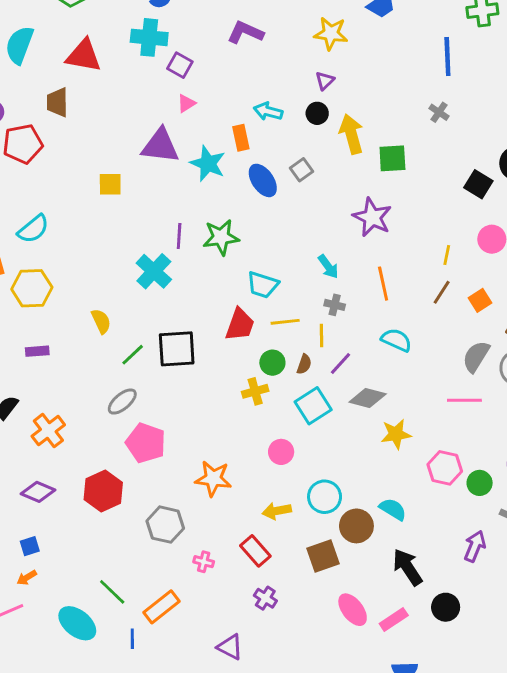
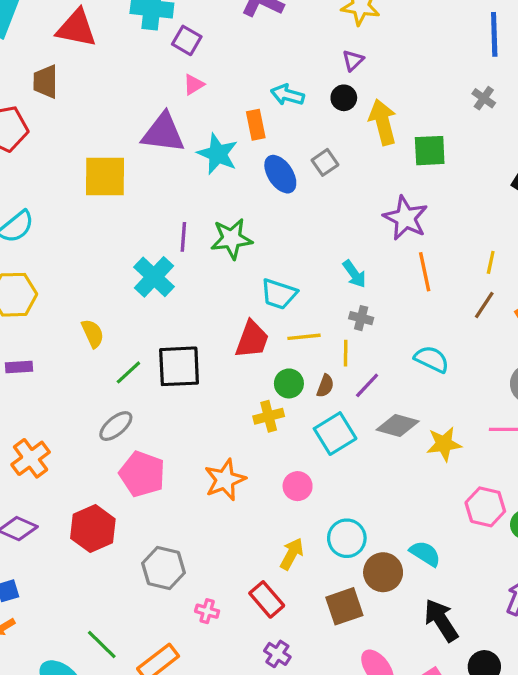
yellow square: (110, 184) -> (105, 176), size x1.6
orange line: (383, 284) -> (425, 272), moved
yellow star: (396, 434) -> (444, 444), moved
orange star: (213, 479) -> (225, 480), moved, turned -30
yellow arrow: (277, 511) -> (292, 554), turned 128

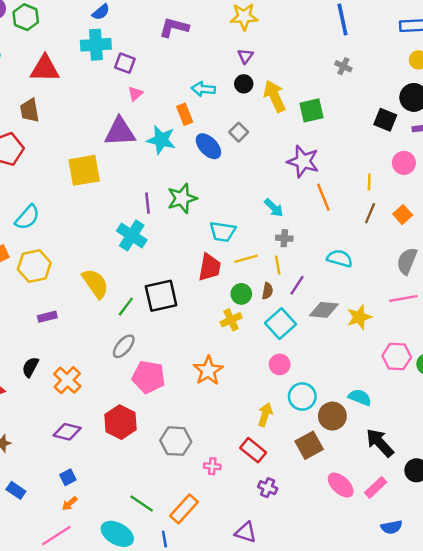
yellow semicircle: (93, 333) -> (95, 283), size x1.5
pink circle: (298, 486) -> (280, 364), moved

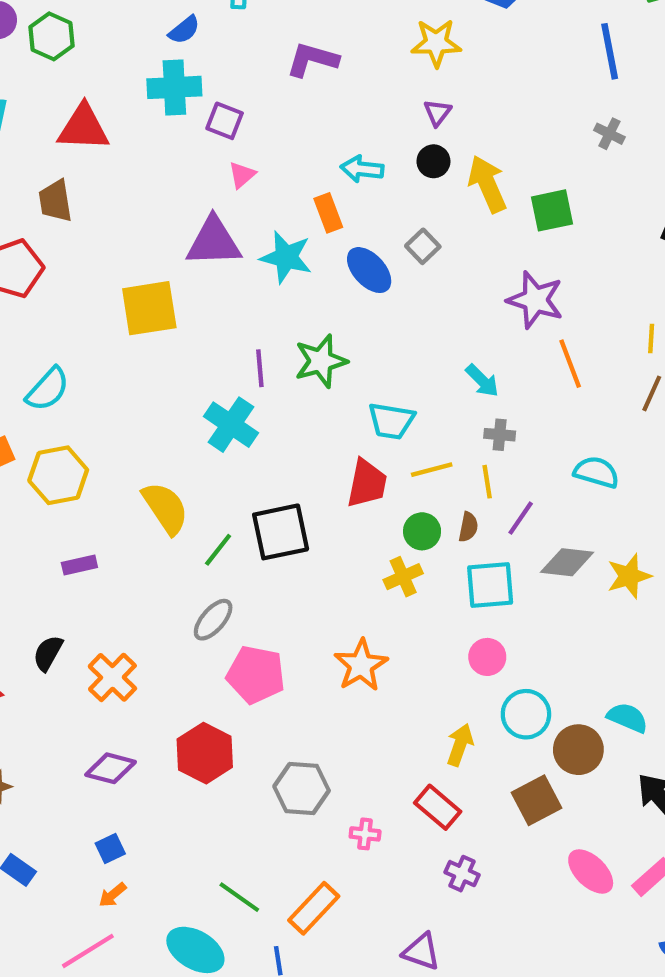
cyan square: (280, 324) -> (490, 585), turned 36

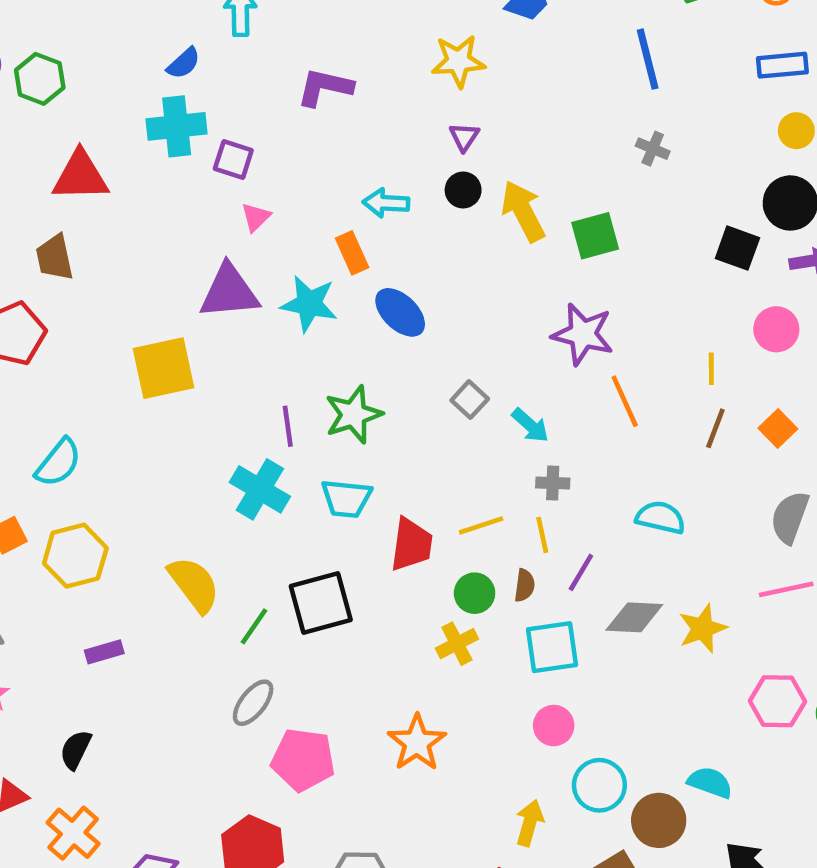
gray square: (423, 246) -> (470, 400), moved
cyan trapezoid: (391, 421) -> (346, 498), moved
orange cross: (112, 677) -> (73, 833), moved

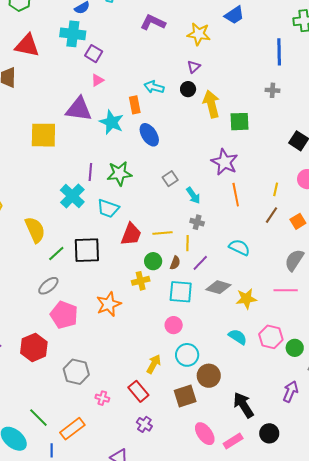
purple L-shape: (325, 87) -> (153, 22), moved
gray cross: (653, 149) -> (272, 90), turned -32
orange star: (417, 743) -> (109, 304), moved
cyan semicircle: (710, 782) -> (238, 337), moved

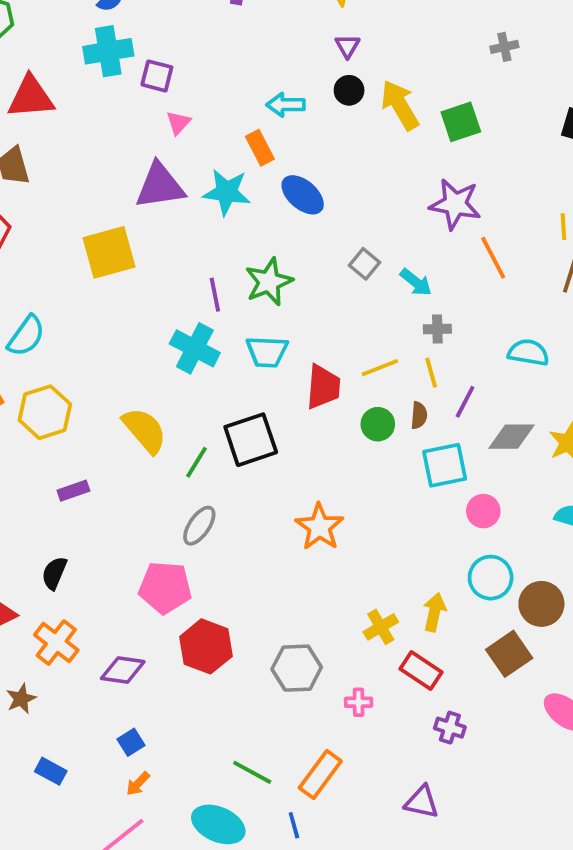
yellow cross: (141, 281) -> (381, 627), moved
pink pentagon: (64, 315) -> (165, 588), moved
pink circle: (174, 325) -> (483, 511), moved

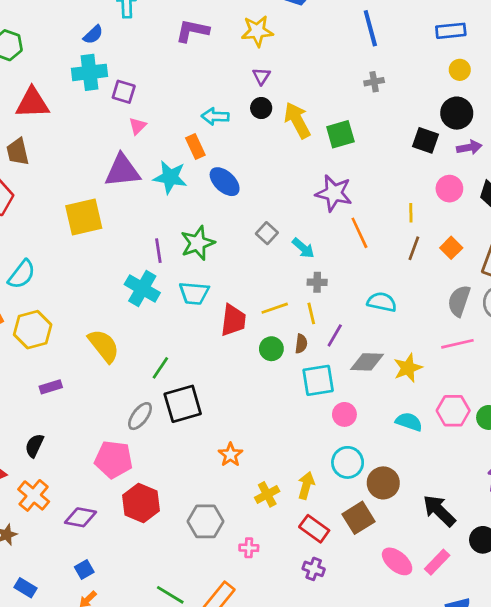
black square: (251, 440) -> (183, 404), moved
green line: (196, 462) -> (160, 368), moved
orange star: (319, 527) -> (230, 455), moved, size x0.7
red rectangle: (421, 671) -> (314, 529), moved

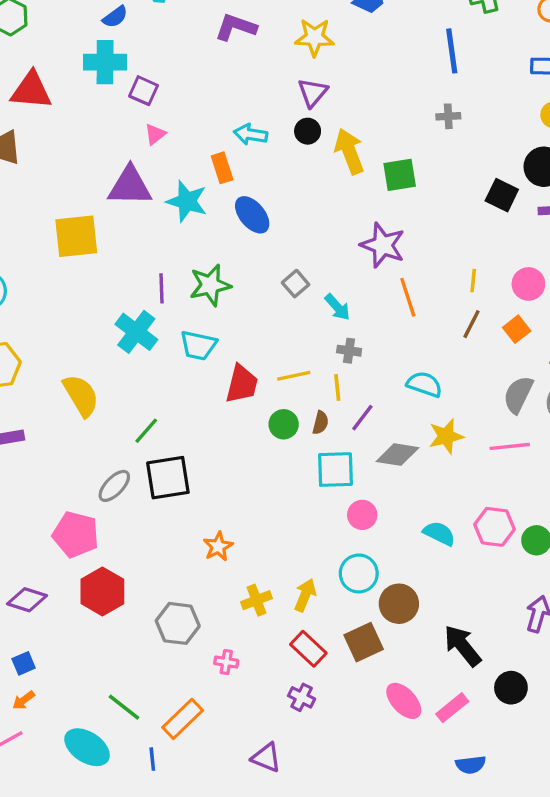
purple triangle: (261, 76) -> (313, 93), size x1.4
pink circle: (449, 189) -> (528, 284), moved
yellow star: (408, 368) -> (446, 436), moved

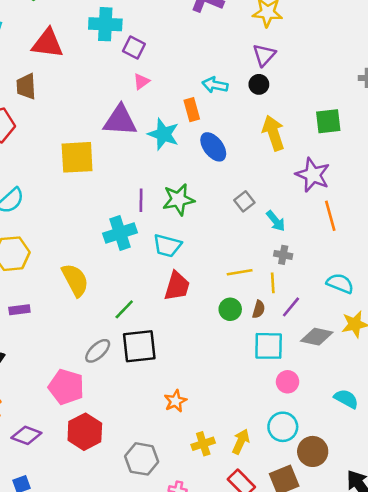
yellow arrow: (349, 151) -> (273, 133), moved
cyan cross: (136, 332) -> (120, 233), turned 32
red trapezoid: (242, 384) -> (177, 286), moved

